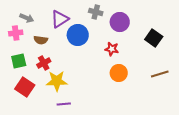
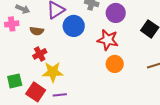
red star: (112, 49) -> (108, 40), size x1.5
green square: (19, 61) -> (15, 81), moved
red square: (25, 87) -> (36, 92), moved

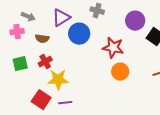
purple circle: (116, 13) -> (135, 21), moved
green square: (15, 81) -> (20, 64), moved

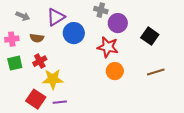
gray cross: (97, 11) -> (101, 10), moved
purple circle: (135, 21) -> (118, 23), moved
pink cross: (17, 32) -> (12, 39), moved

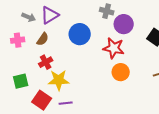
purple triangle: (56, 17) -> (50, 15), moved
brown semicircle: (37, 38) -> (43, 39), turned -64
green square: (15, 63) -> (21, 81), moved

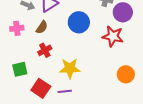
orange circle: (121, 72) -> (126, 74), moved
yellow star: (59, 80) -> (70, 68), moved

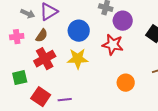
red cross: (45, 50) -> (45, 59), size x1.5
yellow star: (70, 68) -> (78, 59), moved

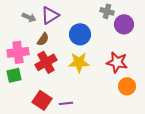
pink cross: (17, 37) -> (18, 52), moved, size x1.5
red star: (113, 45) -> (117, 62), moved
green square: (20, 78) -> (14, 75), moved

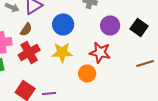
purple circle: (124, 24) -> (110, 25), moved
orange circle: (127, 86) -> (87, 73), moved

